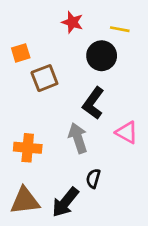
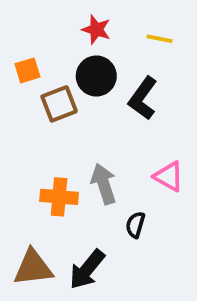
black circle: (102, 56) -> (96, 76), moved
black L-shape: (93, 103) -> (143, 98), moved
orange cross: (28, 148) -> (59, 197), moved
black semicircle: (93, 178) -> (135, 225), moved

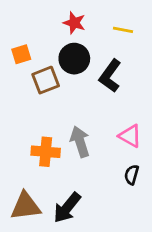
black semicircle: (135, 225) -> (132, 175), moved

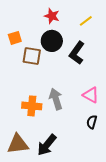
yellow line: (123, 30) -> (86, 21), turned -48
brown square: (46, 80) -> (32, 56), turned 30

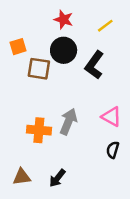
gray arrow: (56, 99) -> (68, 122), turned 40
brown triangle: (18, 144) -> (22, 177), size x0.7
black arrow: (47, 145) -> (57, 178), size x0.7

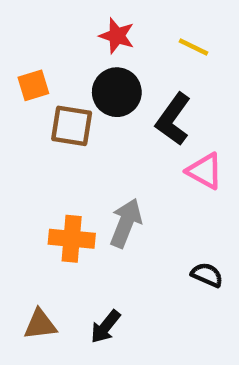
yellow line: (105, 26) -> (193, 47), turned 63
pink triangle: (111, 117) -> (205, 171), moved
black semicircle: (113, 150) -> (207, 275), turned 98

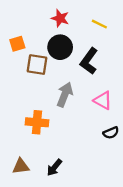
pink triangle: (205, 171) -> (103, 100), moved
gray arrow: (126, 223) -> (65, 95), moved
black semicircle: (207, 275) -> (111, 133), moved, turned 133

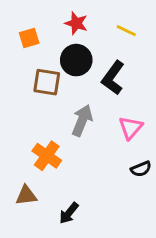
orange square: (17, 44) -> (29, 38), moved
pink triangle: (103, 100) -> (131, 128), turned 42
orange cross: (37, 122) -> (47, 156), turned 30
brown triangle: (21, 166) -> (26, 195), moved

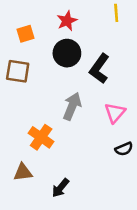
red star: (76, 23) -> (67, 21), turned 30
yellow line: (126, 31) -> (116, 13), moved, turned 60
brown square: (47, 82) -> (18, 71), moved

